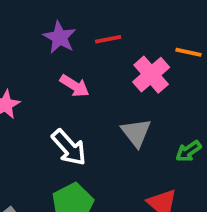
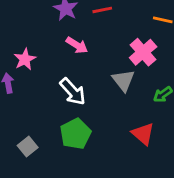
pink cross: (151, 75) -> (143, 52), moved

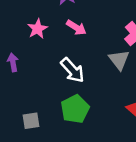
pink star: (25, 59) -> (38, 29), moved
gray square: (28, 146) -> (31, 121), turned 30

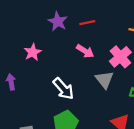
pink arrow: (76, 27) -> (85, 51), moved

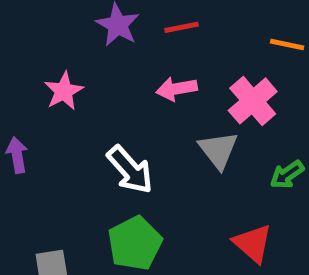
pink arrow: (85, 51) -> (177, 89), turned 138

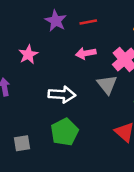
white arrow: (130, 170) -> (62, 95), turned -44

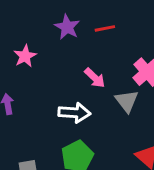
pink arrow: (86, 53) -> (95, 78), moved, turned -126
pink star: (28, 54) -> (25, 56), moved

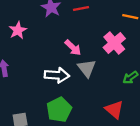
gray triangle: (127, 101) -> (87, 68), moved

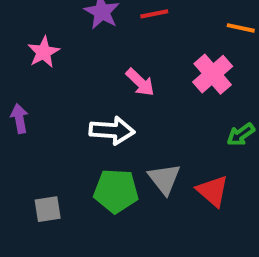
gray triangle: (87, 68) -> (164, 179), moved
green pentagon: (59, 110) -> (116, 191), turned 30

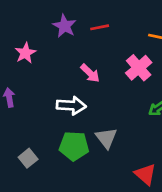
red triangle: (213, 191) -> (145, 174), moved
gray square: (48, 209) -> (28, 158), turned -30

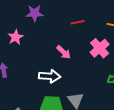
purple star: (64, 26) -> (35, 13), moved, turned -30
red line: (100, 27) -> (78, 22), moved

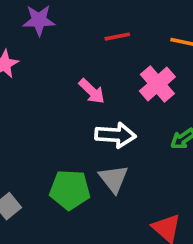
white arrow: (50, 76) -> (115, 135), moved

